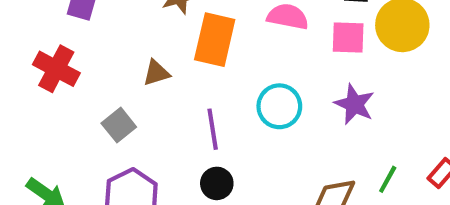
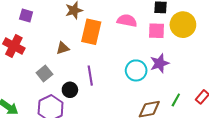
purple star: (354, 104) -> (160, 63), turned 30
cyan circle: (279, 106) -> (136, 70), moved
black circle: (217, 183) -> (70, 90), moved

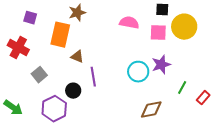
orange rectangle: (91, 32) -> (60, 35), moved
brown triangle: (63, 48) -> (77, 57), moved, turned 40
gray square: (44, 74) -> (39, 75), moved
green line: (176, 100) -> (182, 88), moved

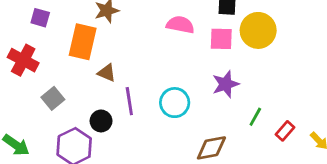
cyan circle: (138, 72) -> (175, 103), moved

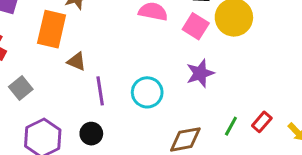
pink square: (221, 39) -> (196, 26), turned 30
green line: (255, 117) -> (231, 126), moved
black circle: (101, 121) -> (91, 134), moved

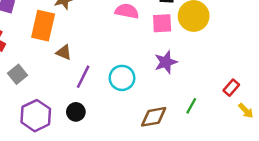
pink square: (196, 26) -> (162, 23), turned -35
purple line: (100, 91) -> (83, 77), turned 35
red rectangle: (262, 122) -> (231, 88), moved

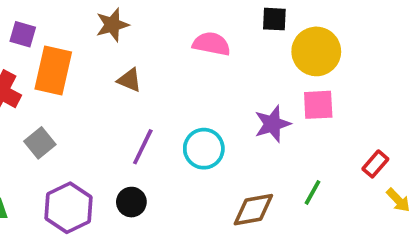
pink square: (162, 23) -> (318, 105), moved
orange rectangle: (43, 26) -> (53, 71), moved
brown triangle: (64, 52) -> (129, 80), moved

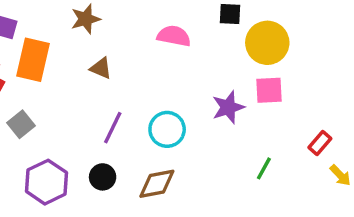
brown diamond: (253, 210) -> (157, 184), moved

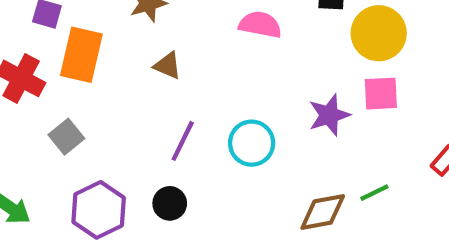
green line: (264, 168) -> (374, 193), turned 35
brown diamond: (157, 184) -> (323, 212), moved

